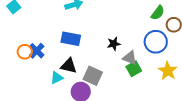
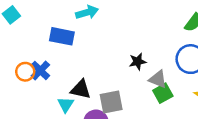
blue rectangle: (71, 39) -> (62, 36), moved
gray square: (93, 76) -> (111, 102), turned -36
cyan triangle: (57, 78) -> (66, 105), turned -32

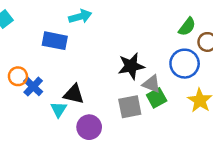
black star: (138, 62) -> (131, 66), size x1.5
blue cross: (40, 70) -> (33, 86), moved
gray square: (111, 102) -> (130, 107), moved

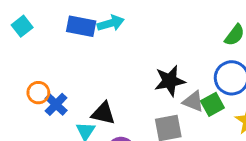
blue rectangle: (55, 41) -> (81, 26), moved
green square: (157, 98) -> (212, 104), moved

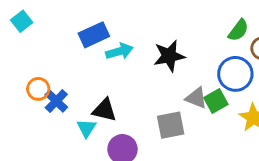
cyan arrow: (111, 23) -> (119, 51), moved
blue rectangle: (81, 26) -> (94, 35), moved, turned -36
black star: (170, 81) -> (169, 56), moved

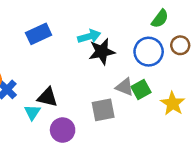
green semicircle: (238, 30) -> (160, 19), moved
cyan arrow: (119, 51) -> (89, 36), moved
blue circle: (235, 74) -> (149, 52), moved

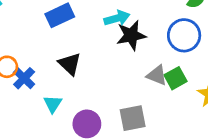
black triangle: (47, 97) -> (70, 64), moved, turned 30
gray square: (103, 110) -> (133, 118), moved

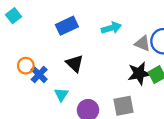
black star: (131, 35) -> (139, 73), moved
gray triangle: (157, 75) -> (142, 43), moved

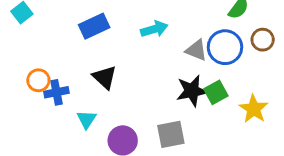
blue cross: (39, 75) -> (56, 92), turned 35

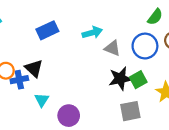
gray triangle: (196, 50) -> (112, 48), moved
black triangle: (105, 77) -> (34, 68), moved
gray square: (171, 134) -> (130, 111), moved

